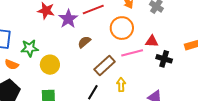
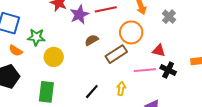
pink line: (132, 53) -> (145, 70), moved
brown rectangle: (105, 66) -> (116, 54), moved

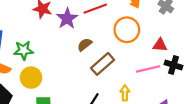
brown rectangle: (116, 54) -> (103, 64), moved
yellow circle: (54, 57) -> (31, 78), moved

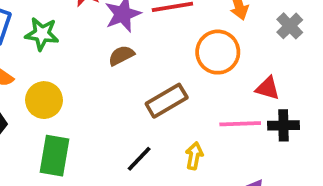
brown semicircle: (85, 45) -> (121, 55), moved
green star: (23, 50) -> (42, 34), moved
black cross: (173, 65) -> (283, 125), turned -30

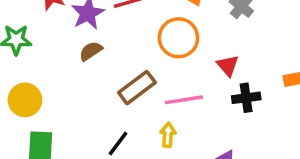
red triangle: (268, 88) -> (228, 66), turned 40
pink line: (240, 124) -> (184, 100), moved

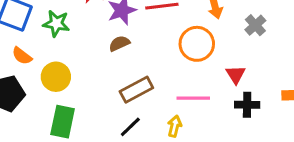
brown rectangle: (137, 88) -> (136, 90), moved

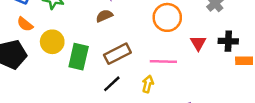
black cross: (247, 105) -> (228, 41), moved
green rectangle: (63, 122) -> (79, 57), moved

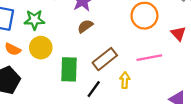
yellow circle: (52, 42) -> (41, 48), moved
black line: (112, 84) -> (94, 89), moved
yellow arrow: (148, 84) -> (125, 80), moved

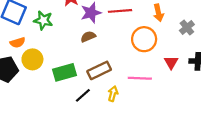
yellow circle: (41, 48) -> (32, 59), moved
orange semicircle: (13, 49) -> (18, 43), turned -56
green rectangle: (69, 69) -> (65, 72), turned 60

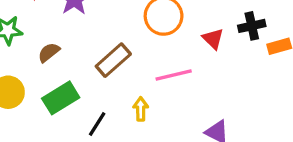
brown semicircle: (88, 37) -> (49, 52), moved
brown rectangle: (99, 70) -> (113, 60), moved

